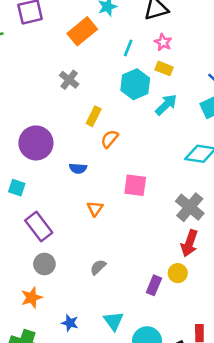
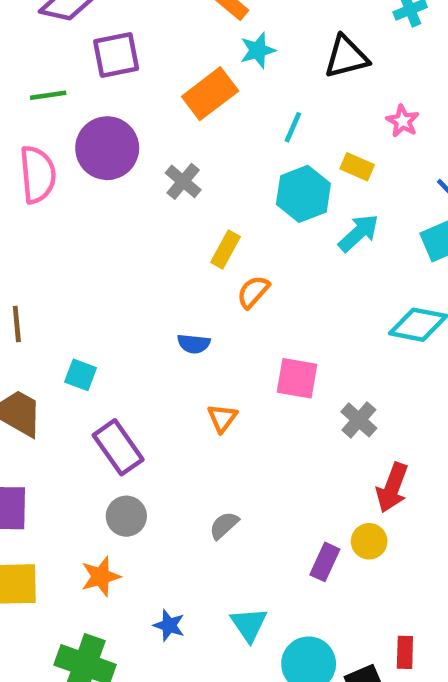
pink star: (163, 42) -> (403, 121), moved
purple circle: (36, 143) -> (107, 148), moved
gray cross: (190, 207) -> (359, 420), moved, size x0.7

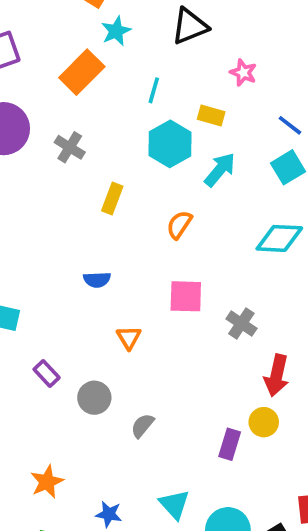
orange semicircle: (253, 292) -> (179, 225), moved
purple rectangle: (118, 447) -> (47, 374), size x0.6
gray circle: (126, 516) -> (94, 398), moved

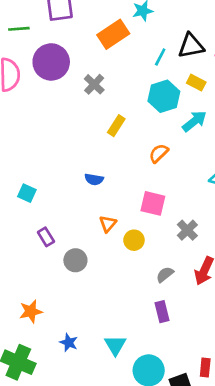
black triangle: (190, 26) -> (191, 46), moved
yellow circle: (264, 422) -> (134, 240), moved
gray semicircle: (142, 426) -> (165, 274), moved
purple rectangle: (230, 444) -> (162, 312), turned -42

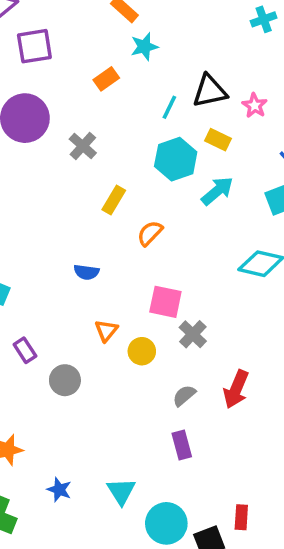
orange rectangle: (113, 34) -> (106, 79), size x0.6
orange semicircle: (159, 153) -> (150, 233), moved
gray cross: (187, 230) -> (193, 334), moved

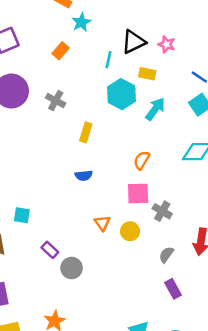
orange semicircle: (150, 233) -> (142, 160), moved
blue semicircle: (86, 272) -> (84, 175), moved
gray circle: (65, 380) -> (72, 268), moved

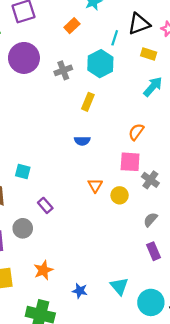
cyan hexagon: (121, 94) -> (100, 64), moved
gray cross: (56, 101) -> (63, 70), turned 36
gray circle: (72, 268) -> (23, 228), moved

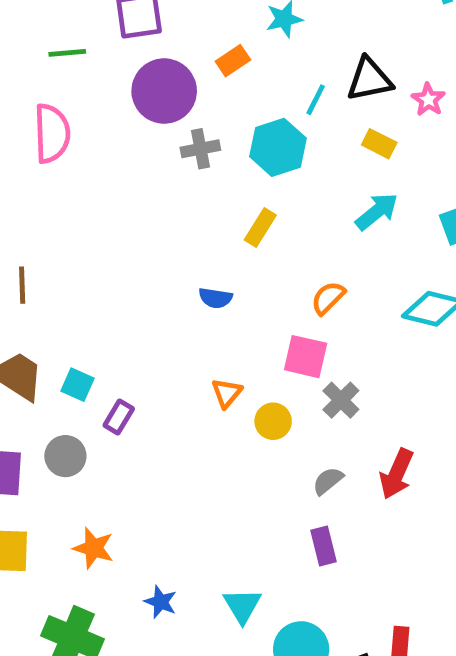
purple circle: (24, 58) -> (164, 91), moved
yellow rectangle: (88, 102) -> (260, 228), moved
cyan square: (23, 172) -> (78, 385), moved
purple rectangle: (45, 205) -> (119, 417), turned 63
orange star: (43, 270) -> (93, 548), turned 30

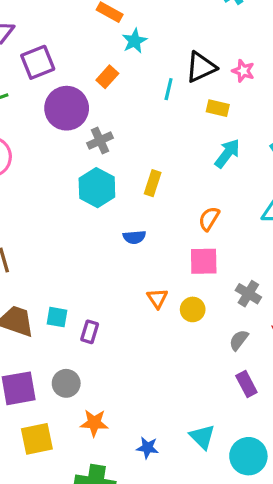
cyan hexagon: (278, 147) -> (97, 188), moved
gray cross: (341, 400) -> (248, 294), moved
gray circle: (65, 456) -> (66, 383), moved

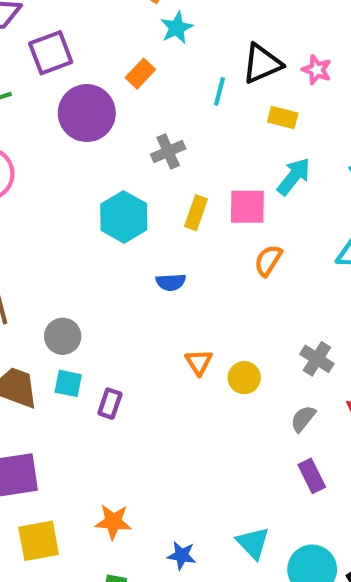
gray cross: (100, 141) -> (168, 151), moved
pink square: (204, 261) -> (247, 207), moved
gray circle: (66, 383) -> (63, 336), moved

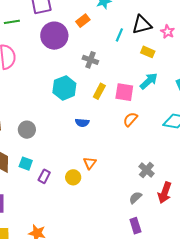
gray cross: (168, 151) -> (90, 60), turned 35
gray circle: (63, 336) -> (27, 130), moved
yellow circle: (244, 378) -> (73, 177), moved

